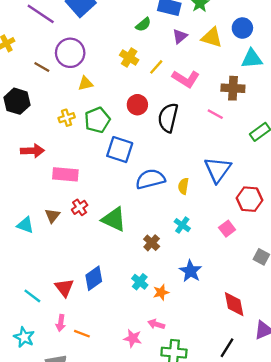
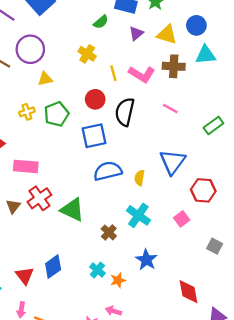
yellow line: (156, 67) -> (113, 73), moved, turned -56
brown cross: (233, 88) -> (174, 66), moved
blue square: (120, 150) -> (94, 136), moved, turned -30
red cross: (80, 207) -> (39, 198), size x1.5
cyan cross: (182, 225) -> (138, 215), size x1.5

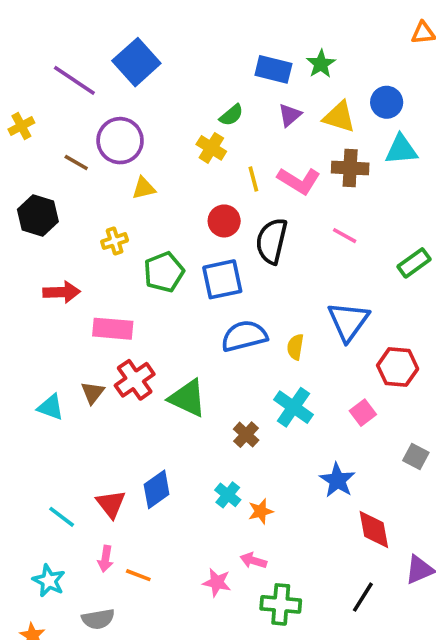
green semicircle: (101, 22) -> (231, 115), moved
green pentagon: (56, 114) -> (164, 272), moved
blue star: (146, 260) -> (337, 480), moved

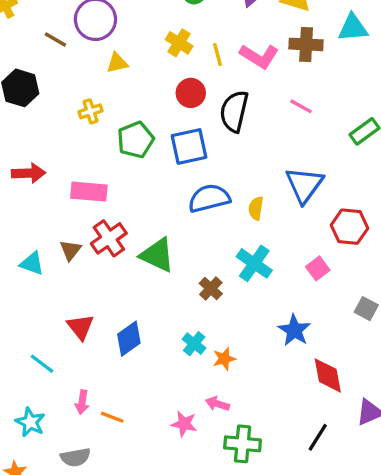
yellow cross: (211, 148) -> (179, 43), moved
red arrow: (62, 292) -> (29, 173), moved
red triangle: (111, 504) -> (80, 327), moved

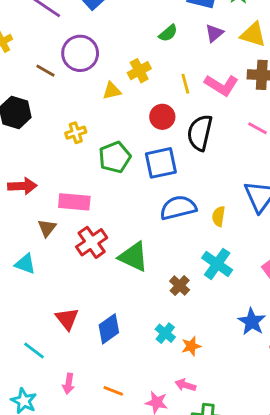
yellow cross: (179, 43) -> (139, 71), moved, turned 30
yellow triangle: (117, 63) -> (112, 91), moved
brown triangle: (70, 250) -> (47, 228), moved
orange line: (112, 417) -> (113, 391), moved

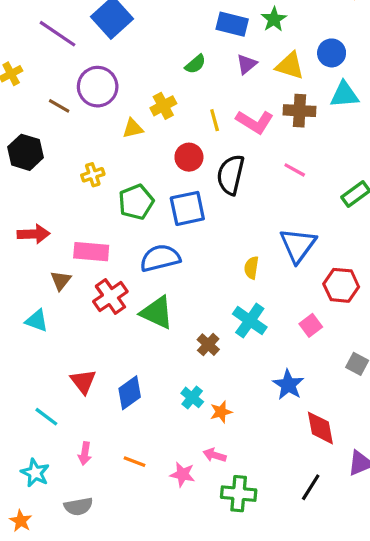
blue semicircle: (178, 208) -> (160, 258), moved

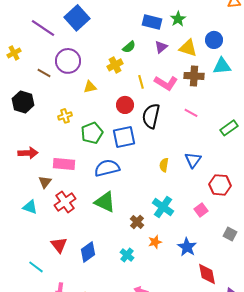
yellow cross: (163, 106) -> (115, 65), moved
blue triangle: (298, 245) -> (193, 160), size x0.7
yellow semicircle: (251, 268) -> (164, 165), moved
red cross: (110, 297) -> (65, 202), moved
orange star: (221, 412) -> (155, 242), moved

